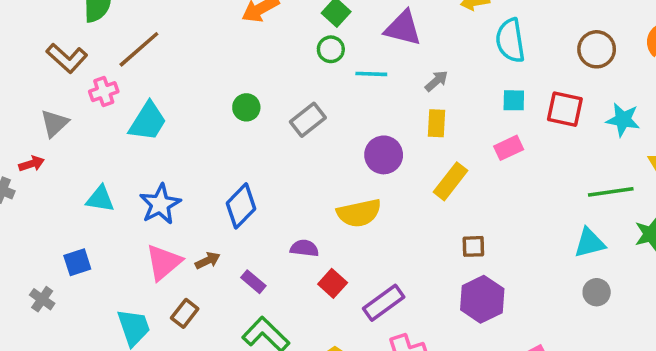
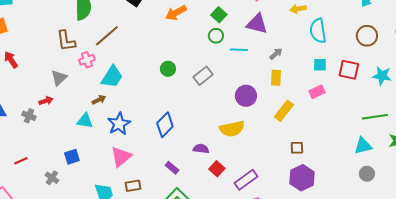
brown L-shape: (67, 58) -> (66, 41), turned 40
brown arrow: (208, 261) -> (99, 100), moved
brown rectangle: (185, 313) -> (133, 186), turned 42

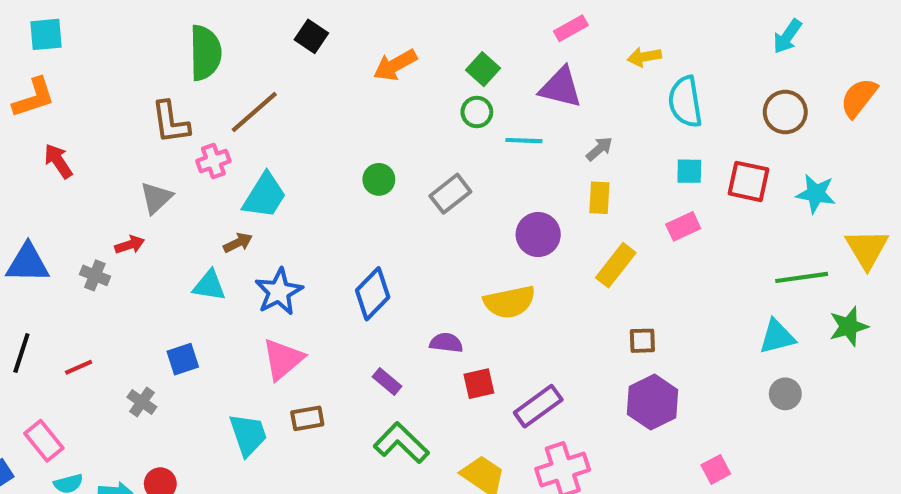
red square: (217, 169) -> (479, 384), turned 35

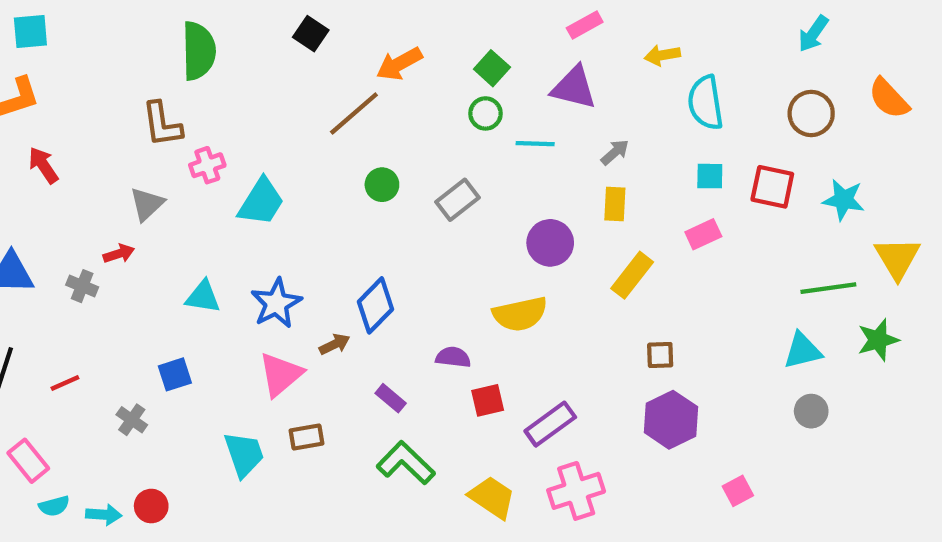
orange semicircle: (859, 98) -> (889, 98), turned -81
brown line: (254, 112) -> (354, 113), moved
brown arrow: (238, 243) -> (335, 344), moved

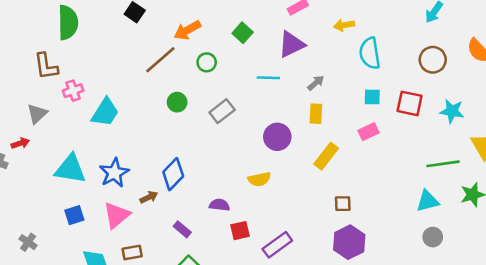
purple triangle: (574, 88) -> (291, 44), turned -40
green circle: (485, 113) -> (207, 62), moved
cyan triangle: (203, 297) -> (70, 169), size x1.5
yellow semicircle: (520, 314) -> (259, 179), size x0.7
blue square: (175, 374) -> (74, 215), moved

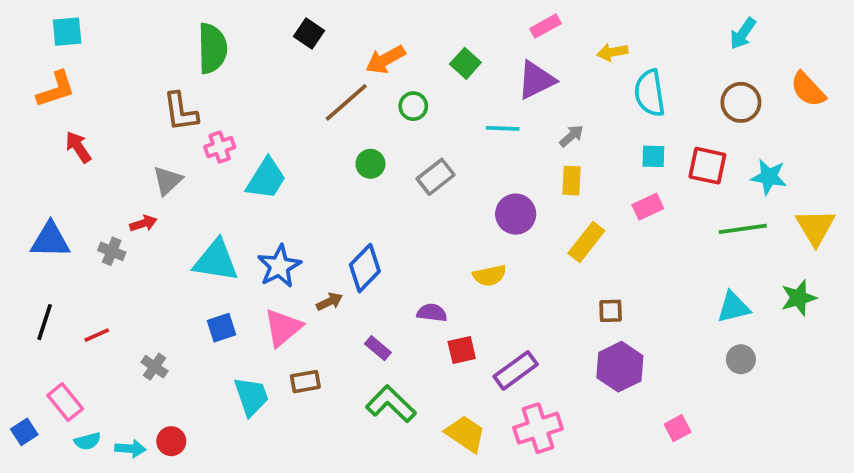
green line: (443, 164) -> (743, 229), moved

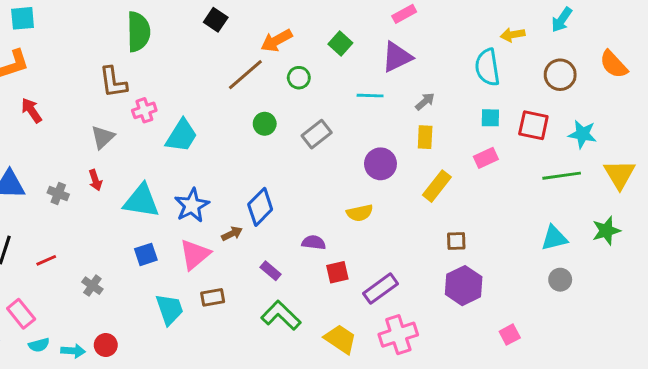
yellow arrow: (612, 52) -> (513, 35), moved
red arrow: (143, 223) -> (95, 180), moved, turned 90

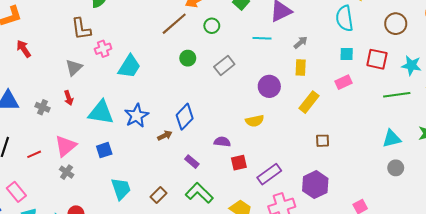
pink triangle: (195, 254) -> (65, 146), moved
purple hexagon: (464, 286) -> (315, 185), moved
brown rectangle: (213, 297) -> (158, 195), moved, turned -35

